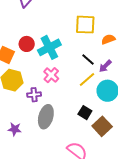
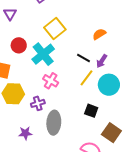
yellow square: (85, 25) -> (55, 28), moved, turned -30
red circle: (27, 44) -> (19, 45), moved
brown square: (102, 126) -> (111, 133), moved
purple star: (15, 129) -> (25, 133), moved

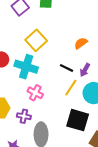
cyan cross: (43, 54) -> (26, 67), turned -30
purple cross: (38, 103) -> (24, 116), turned 32
black square: (91, 111) -> (78, 120), size x1.6

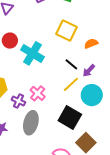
yellow square: (36, 40) -> (67, 30), moved, turned -35
pink cross: (35, 93) -> (38, 93), moved

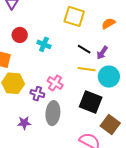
orange semicircle: (91, 44) -> (108, 24), moved
cyan cross: (32, 53) -> (44, 44), size x0.6
yellow line: (71, 84) -> (87, 69), turned 60

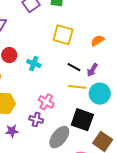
purple cross: (37, 94) -> (36, 119), moved
gray ellipse: (53, 113) -> (59, 137), moved, turned 35
purple star: (24, 123) -> (12, 131), moved

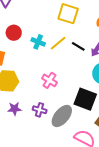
yellow line: (77, 87) -> (58, 43), moved, turned -48
purple cross: (36, 119) -> (40, 110), moved

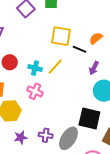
black line: (78, 46) -> (79, 49), moved
pink cross: (49, 80) -> (35, 91), moved

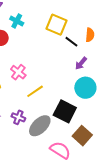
orange semicircle: (96, 38) -> (90, 35), turned 120
yellow line: (55, 67) -> (35, 91), moved
cyan cross: (35, 68) -> (17, 21), moved

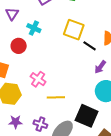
yellow line: (35, 91) -> (56, 97), turned 36

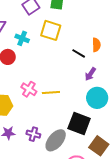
yellow square: (74, 30) -> (51, 30), moved
yellow line: (56, 97) -> (51, 92), moved

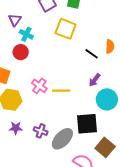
cyan cross: (22, 38) -> (26, 34), moved
purple arrow: (90, 74) -> (95, 80), moved
black square: (79, 123) -> (87, 124), turned -30

